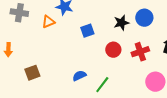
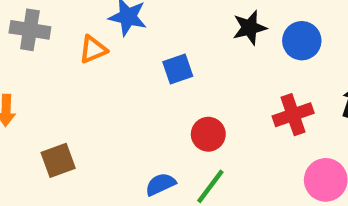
black star: (121, 23) -> (250, 28), moved
red circle: (113, 50) -> (208, 134), moved
blue semicircle: (79, 76) -> (160, 184), moved

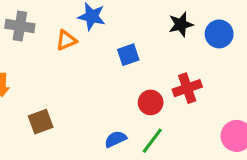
red cross: (293, 115) -> (187, 88), moved

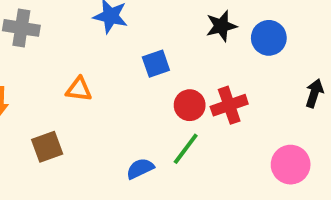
orange triangle: (66, 40) -> (79, 89), moved, turned 30
red circle: (151, 102) -> (190, 105), moved
green line: (152, 141) -> (186, 149), moved

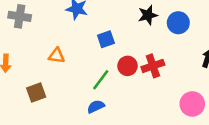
green line: (186, 149) -> (101, 80), moved

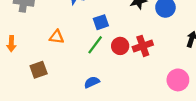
green line: (101, 80) -> (95, 45), moved

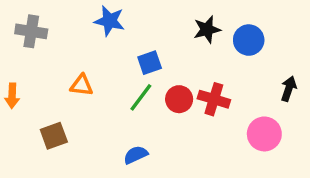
red cross: (143, 46) -> (214, 99), turned 36
pink circle: (178, 80) -> (264, 134), moved

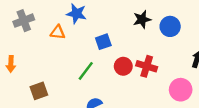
gray cross: (31, 31) -> (24, 21), turned -30
orange triangle: (82, 85) -> (58, 32), moved
green line: (141, 97) -> (86, 71), moved

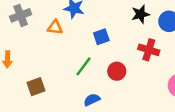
red circle: (123, 66) -> (117, 71), moved
red cross: (147, 66) -> (149, 50), moved

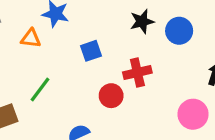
red cross: (149, 50) -> (137, 72), moved, turned -30
green line: (83, 66) -> (40, 89), moved

